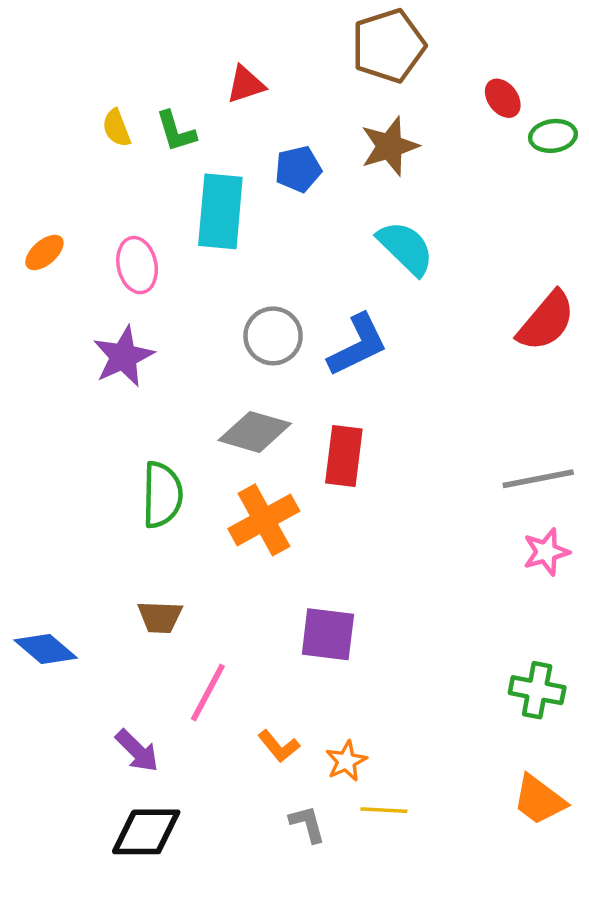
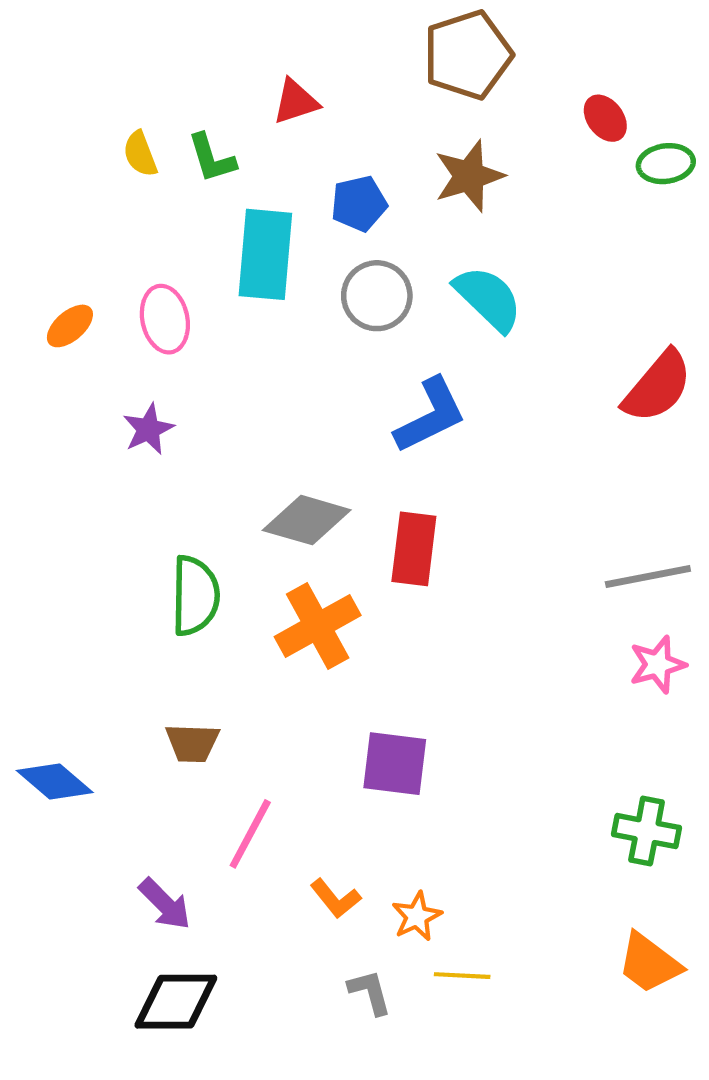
orange ellipse: (44, 252) -> (70, 326), moved
gray circle: (273, 336) -> (377, 296), moved
purple star: (123, 356) -> (148, 429), size x0.7

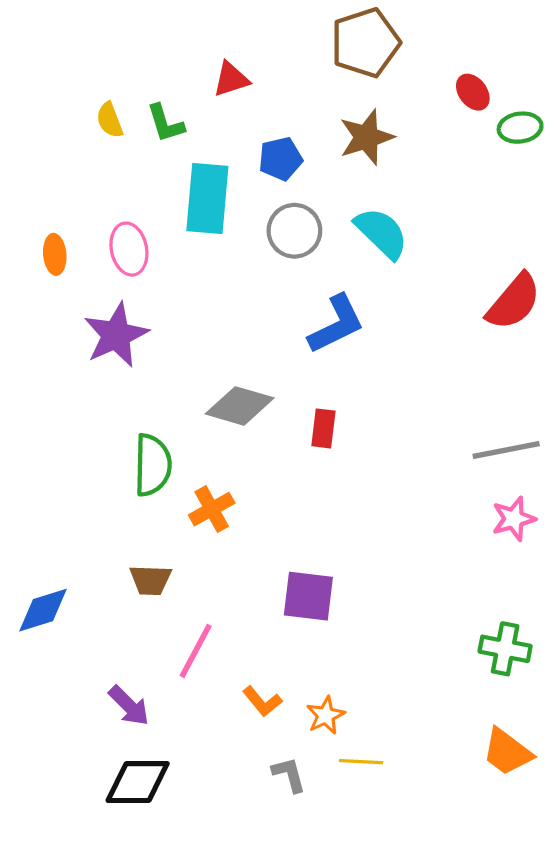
orange ellipse: (70, 326) -> (55, 254), turned -54
purple star: (148, 429) -> (116, 335), size x1.6
red rectangle: (414, 549) -> (323, 428), size x0.7
orange cross: (318, 626) -> (212, 509), moved, size x0.7
blue diamond: (55, 782) -> (43, 610), turned -58

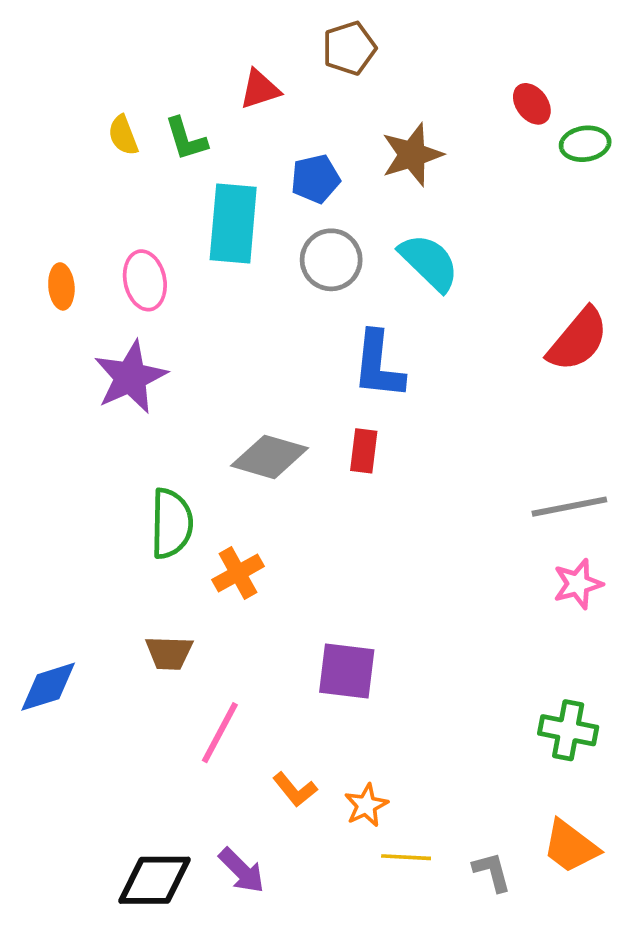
brown pentagon: (365, 43) -> (349, 48), moved, size x0.7
blue L-shape: (336, 324) -> (378, 365), turned 122
red rectangle: (323, 428) -> (364, 451), moved
purple arrow: (129, 706) -> (242, 871), moved
gray L-shape: (289, 774) -> (492, 872), moved

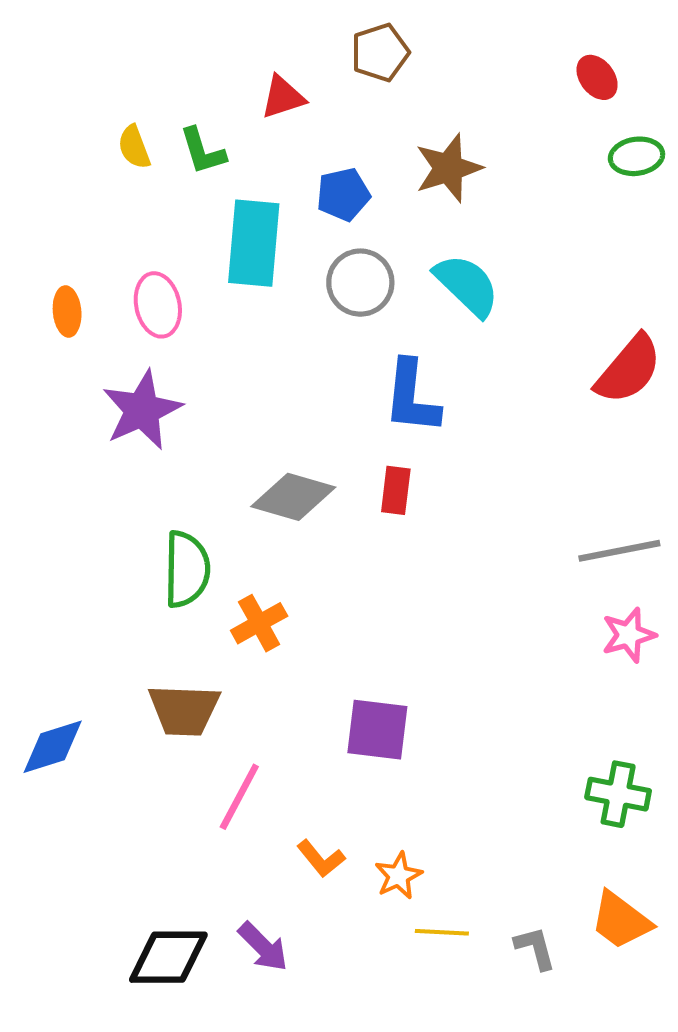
red ellipse: (532, 104) -> (597, 77), moved
brown trapezoid: (169, 653) -> (184, 710), size x1.4

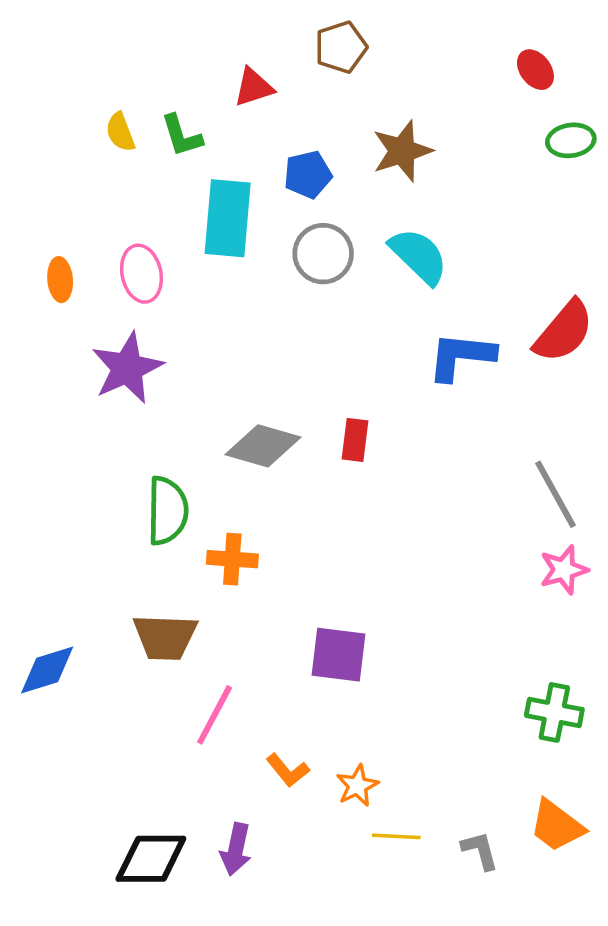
blue L-shape: (412, 397) -> (461, 356), moved, turned 90
gray line: (619, 551) -> (556, 494), turned 72
orange cross: (259, 623) -> (232, 559), turned 33
purple arrow: (263, 947) -> (236, 849), turned 57

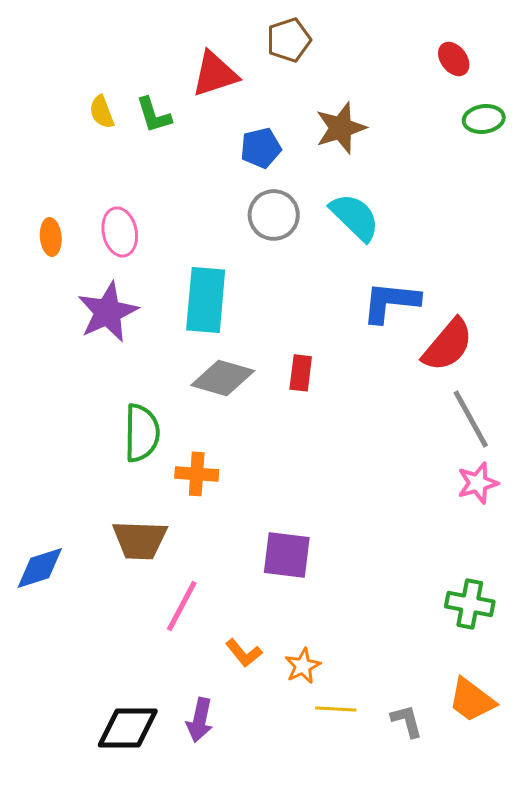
red triangle: (254, 87) -> (215, 74), size x1.4
cyan rectangle: (228, 218) -> (206, 300), moved
red semicircle: (564, 331) -> (448, 345), moved

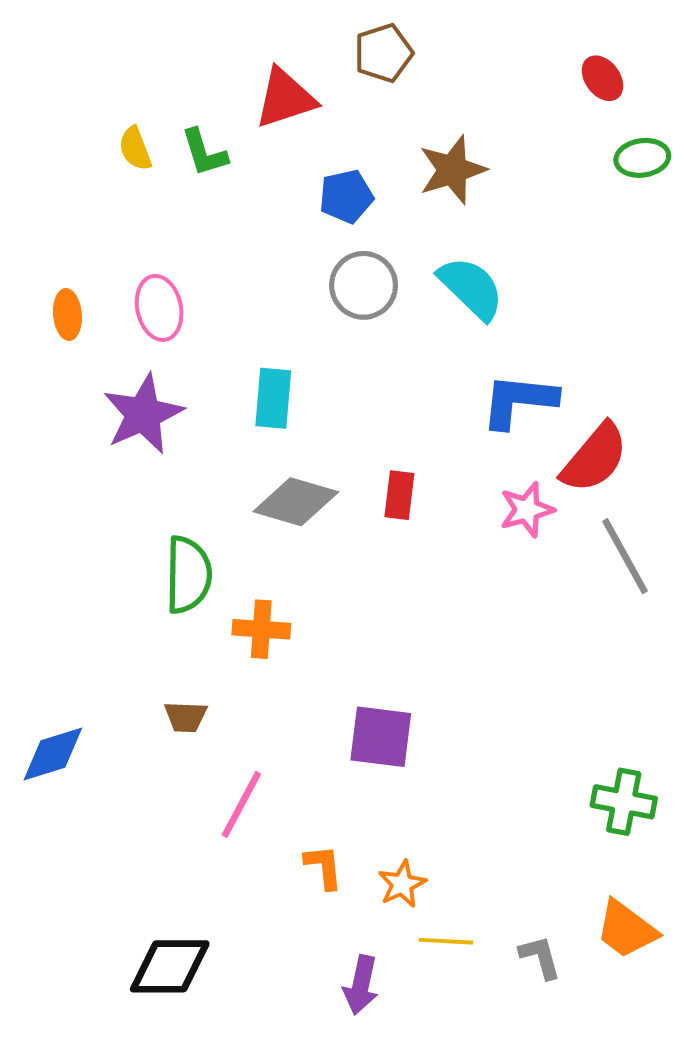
cyan rectangle: (206, 300) -> (273, 398), size x0.7
pink star: (478, 483) -> (527, 510), moved
brown trapezoid: (140, 540) -> (186, 717), size x0.6
orange L-shape: (244, 653) -> (324, 867), turned -147
purple arrow: (200, 720) -> (361, 985), moved

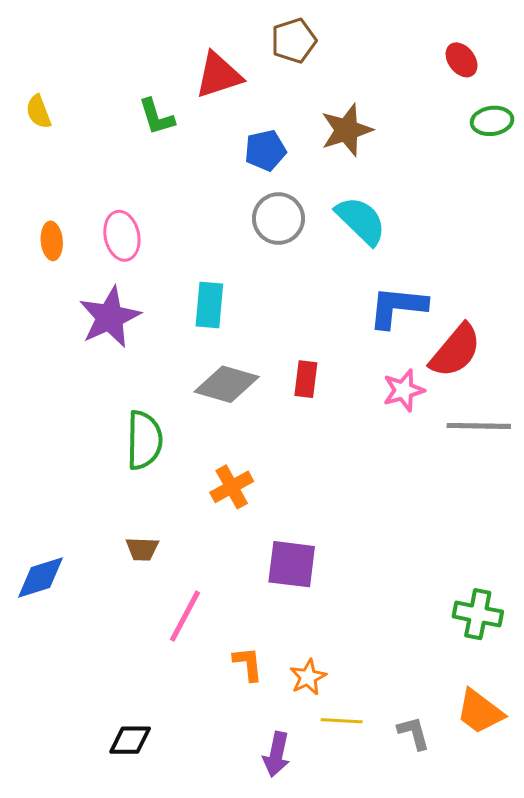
yellow semicircle: (135, 149) -> (39, 112), moved
gray line: (625, 556) -> (479, 426), turned -60
orange cross: (261, 629) -> (232, 487), moved, turned -33
black diamond: (170, 966) -> (130, 740), size x0.7

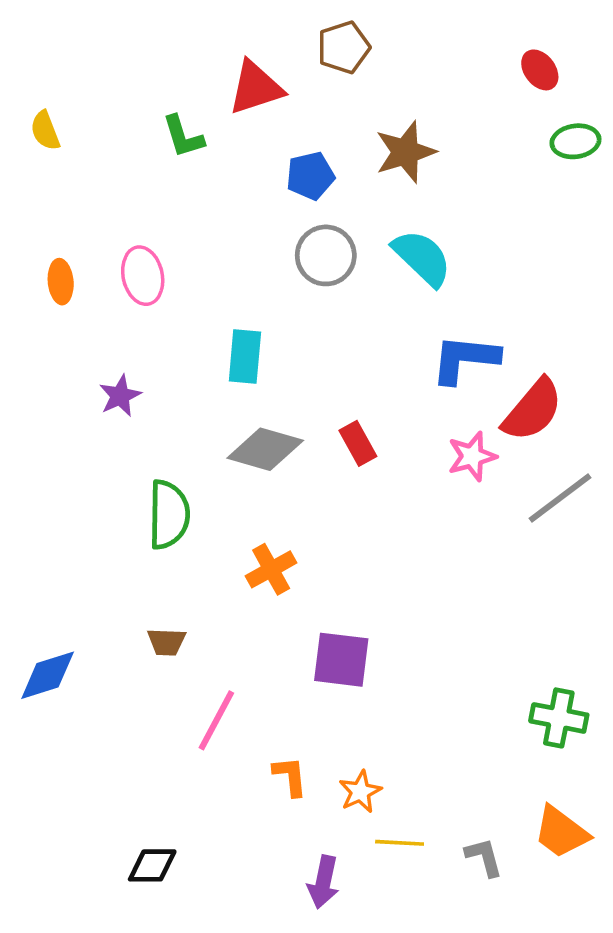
purple star: (110, 317) -> (120, 396), moved, size x0.6
red rectangle: (306, 379) -> (358, 443), turned -36
gray line: (479, 426) -> (560, 498), turned -38

